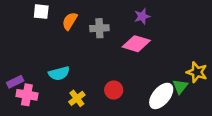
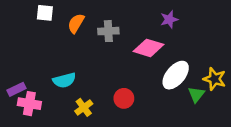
purple star: (142, 16) -> (169, 19), moved
white ellipse: (161, 96) -> (176, 75), moved

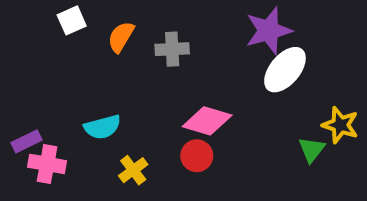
white square: (45, 13) -> (72, 20), turned -30
purple star: (169, 19) -> (269, 31), size x1.6
pink diamond: (148, 48) -> (207, 121), moved
white ellipse: (176, 75) -> (285, 70), moved

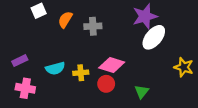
purple rectangle: (27, 141) -> (20, 61), moved
green triangle: (312, 150) -> (142, 92), moved
yellow cross: (133, 170) -> (81, 73), moved, turned 32

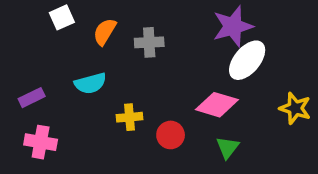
pink diamond: (112, 65) -> (217, 105), moved
cyan semicircle: (55, 68) -> (90, 83), moved

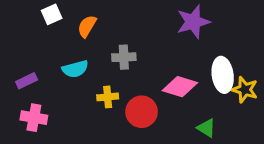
gray cross: (149, 42) -> (124, 57), moved
white ellipse: (247, 60) -> (223, 75), moved, turned -48
red circle: (171, 135) -> (142, 112), size x1.4
green triangle: (228, 147) -> (206, 128), moved, turned -36

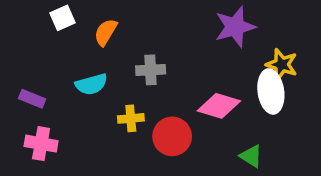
purple rectangle: (27, 81) -> (32, 99), turned 48
yellow star: (245, 90) -> (282, 65), moved

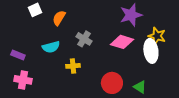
gray cross: (151, 70) -> (84, 39), turned 35
pink diamond: (219, 106) -> (122, 42), moved
red circle: (172, 136) -> (112, 83), moved

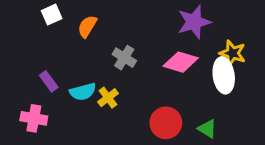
cyan semicircle: (51, 47) -> (83, 92), moved
purple rectangle: (18, 55) -> (49, 81), moved, turned 32
yellow cross: (73, 66) -> (108, 98), turned -32

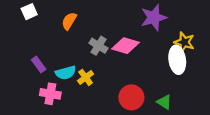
white square: (52, 15) -> (29, 12), moved
pink diamond: (181, 62) -> (126, 46), moved
pink cross: (34, 118) -> (50, 94), moved

